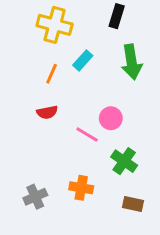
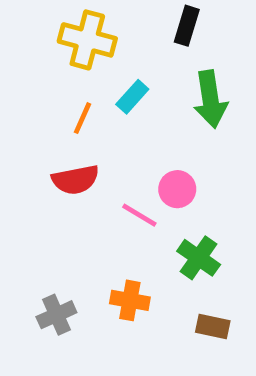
red semicircle: (47, 112) -> (75, 180), size x1.4

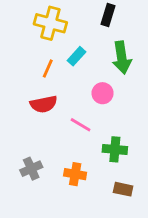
pink circle: (177, 189) -> (103, 93), moved
green cross: (199, 258) -> (115, 149), turned -30
gray cross: (56, 315) -> (31, 169), moved

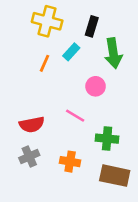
black rectangle: (108, 15) -> (92, 26), moved
red semicircle: (44, 104) -> (32, 125), moved
brown rectangle: (123, 189) -> (115, 176), size x1.6

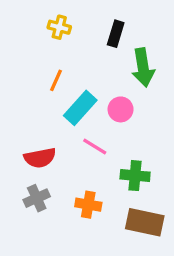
yellow cross: (47, 21) -> (59, 27), size x0.6
cyan rectangle: (71, 52) -> (80, 108), moved, size x1.5

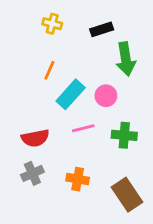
black rectangle: (116, 34) -> (102, 29), turned 55
pink line: (95, 147) -> (83, 128), turned -45
green cross: (135, 176) -> (124, 135), moved
brown rectangle: (145, 222) -> (127, 195), turned 44

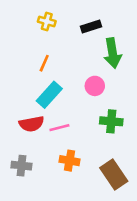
cyan rectangle: (71, 94) -> (49, 95), moved
pink line: (83, 128) -> (59, 128), moved
gray cross: (32, 173) -> (21, 166), moved, turned 30

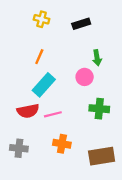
green arrow: (113, 53) -> (97, 58), moved, size x0.6
brown rectangle: (114, 174) -> (102, 156), turned -65

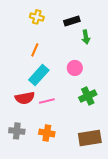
green arrow: (97, 58) -> (86, 37), moved
green cross: (99, 109) -> (88, 96), turned -30
orange cross: (62, 144) -> (47, 133), moved

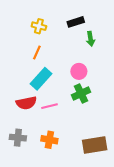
yellow cross: (37, 17) -> (39, 26), moved
green cross: (88, 96) -> (81, 93), moved

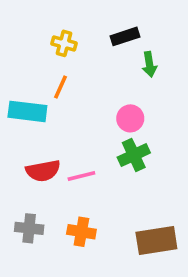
cyan rectangle: (41, 79) -> (27, 111), moved, turned 55

